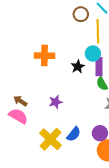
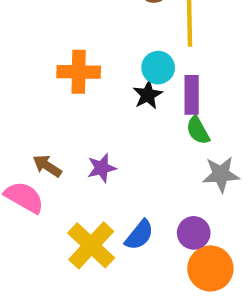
cyan circle: (93, 54) -> (158, 68), moved
brown arrow: (20, 101) -> (47, 166), moved

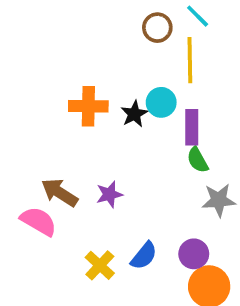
black star: (148, 95) -> (134, 114), moved
brown arrow: (47, 166) -> (60, 192), size x1.4
yellow cross: (91, 245) -> (100, 265), size x0.7

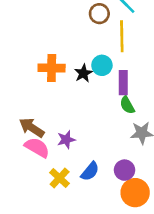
purple star: (109, 194) -> (66, 140), moved
pink semicircle: (38, 221) -> (37, 148), moved

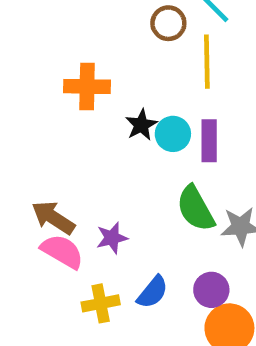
cyan circle: (102, 65) -> (173, 134), moved
orange cross: (52, 68) -> (87, 86), moved
green semicircle: (127, 105) -> (196, 209), moved, size x1.5
yellow cross: (60, 178) -> (101, 303), turned 36

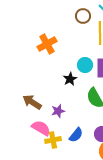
orange cross: (87, 86) -> (47, 44), turned -30
black star: (141, 125) -> (70, 79), moved
pink semicircle: (62, 251) -> (41, 128), moved

